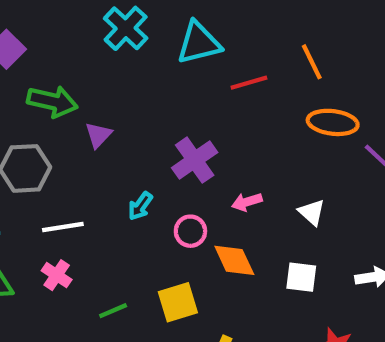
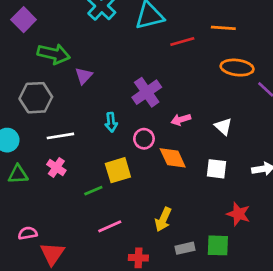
orange line: (312, 62) -> (223, 28), turned -60
cyan arrow: (140, 206) -> (111, 122), turned -42
yellow square: (178, 302) -> (118, 170), moved

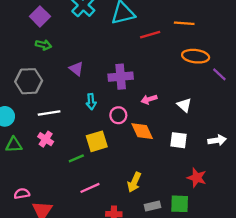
purple square: (24, 20) -> (40, 16), moved
green arrow: (54, 54) -> (43, 45), size x0.6
purple triangle: (84, 76) -> (76, 69), moved, turned -35
purple cross: (147, 92) -> (121, 77), turned 30

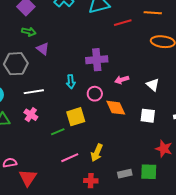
purple triangle: (76, 69) -> (43, 49), moved
yellow arrow: (134, 182) -> (97, 153), moved

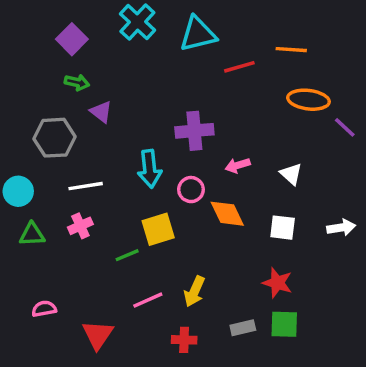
cyan arrow: (71, 82) -> (150, 169), size x1.5
pink cross: (31, 115) -> (80, 226), turned 32
red star: (164, 149) -> (277, 283), moved
red triangle: (28, 178) -> (98, 335), moved

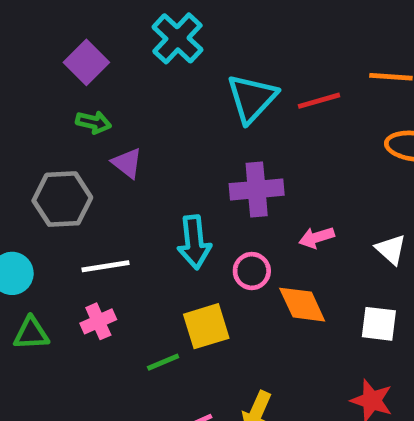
cyan triangle: (198, 34) -> (252, 98), moved, turned -33

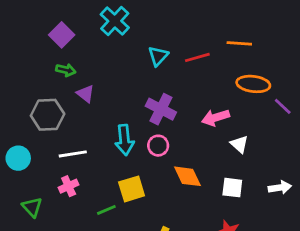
cyan triangle: (252, 98) -> (158, 56), size x0.7
purple cross: (257, 189) -> (161, 109), turned 32
pink arrow: (317, 237) -> (216, 118), moved, size x1.4
pink circle: (252, 271) -> (158, 146), moved
green triangle: (31, 333) -> (32, 207), moved, turned 50

